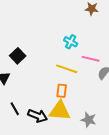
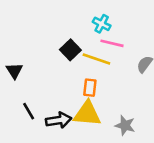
black square: (18, 56) -> (70, 50), moved
pink line: (91, 59) -> (112, 43), moved
black arrow: (38, 116) -> (59, 120), turned -30

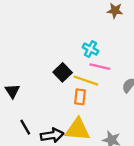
orange rectangle: (90, 88) -> (80, 97), moved

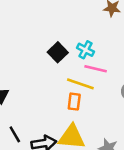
black square: (63, 72) -> (58, 52), moved

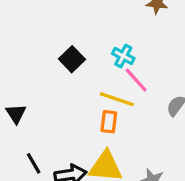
black square: (58, 52) -> (72, 59), moved
pink line: (96, 69) -> (136, 80), turned 35

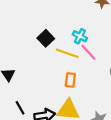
yellow line: (117, 99) -> (67, 53), moved

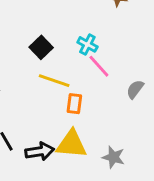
yellow line: (67, 53) -> (54, 81), moved

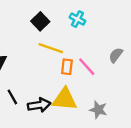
pink line: (99, 66) -> (87, 67), moved

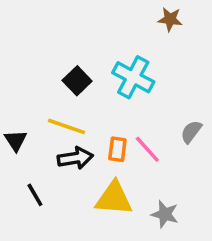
cyan cross: (77, 19) -> (133, 77), size x1.6
yellow line: (51, 48) -> (67, 126), moved
black arrow: (39, 105) -> (75, 158), moved

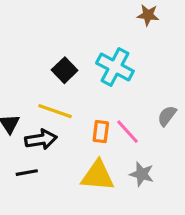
black arrow: (75, 158) -> (41, 139), moved
black line: (35, 195) -> (27, 173), turned -70
gray star: (165, 214) -> (142, 174), moved

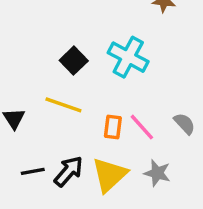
gray semicircle: (167, 116) -> (184, 124), moved, turned 100
black arrow: (41, 139) -> (69, 171), moved, turned -40
yellow triangle: (98, 176) -> (109, 175), turned -48

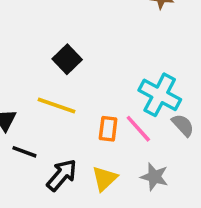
cyan cross: (128, 57) -> (160, 95), moved
black line: (33, 171) -> (24, 152), moved, turned 30
yellow triangle: (109, 175) -> (105, 179), size x0.7

